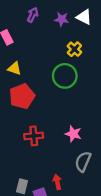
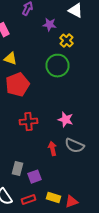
purple star: (62, 19) -> (50, 25), moved
gray semicircle: (83, 162) -> (74, 146), turned -90
red arrow: (57, 182) -> (52, 149), moved

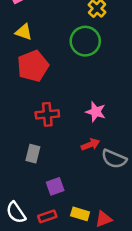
gray semicircle: (74, 146) -> (114, 159), moved
red arrow: (52, 149) -> (90, 144), moved, turned 80
gray rectangle: (18, 169) -> (33, 154), moved

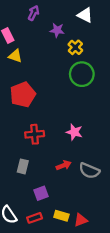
yellow triangle: (24, 32) -> (15, 56), moved
green circle: (85, 41) -> (82, 74), moved
red arrow: (90, 144) -> (64, 165), moved

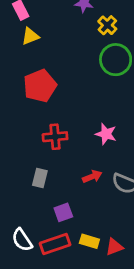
yellow triangle: (15, 56) -> (30, 36), turned -40
red rectangle: (35, 218) -> (55, 244), size x1.5

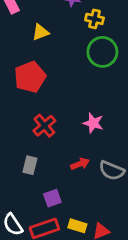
yellow cross: (107, 25) -> (94, 19), turned -30
yellow triangle: (30, 36) -> (40, 32), moved
red cross: (55, 137) -> (44, 126), turned -35

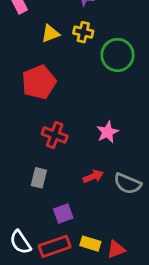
yellow cross: (94, 19) -> (83, 32), moved
pink star: (93, 123) -> (108, 132), turned 30
red cross: (44, 126) -> (55, 135), turned -30

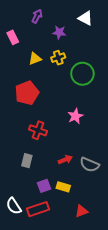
yellow cross: (83, 32) -> (58, 58), turned -32
pink star: (108, 132) -> (75, 116), moved
yellow rectangle: (90, 244) -> (63, 187), moved

